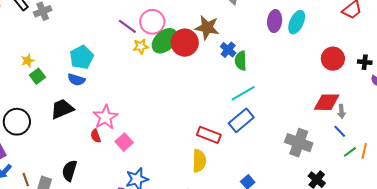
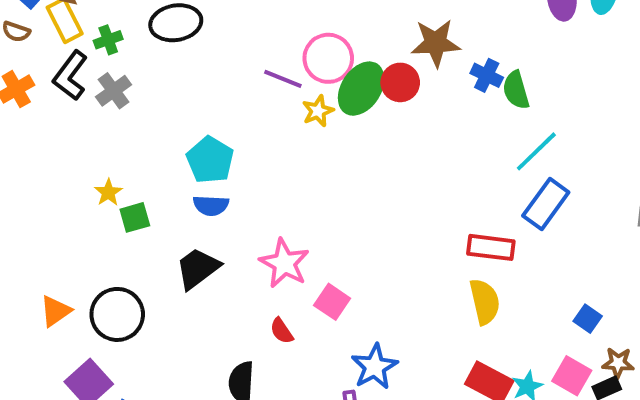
red circle: (185, 43) -> (400, 82), size x0.7
green square: (37, 76) -> (135, 217), turned 35
red semicircle: (96, 136) -> (282, 331), moved

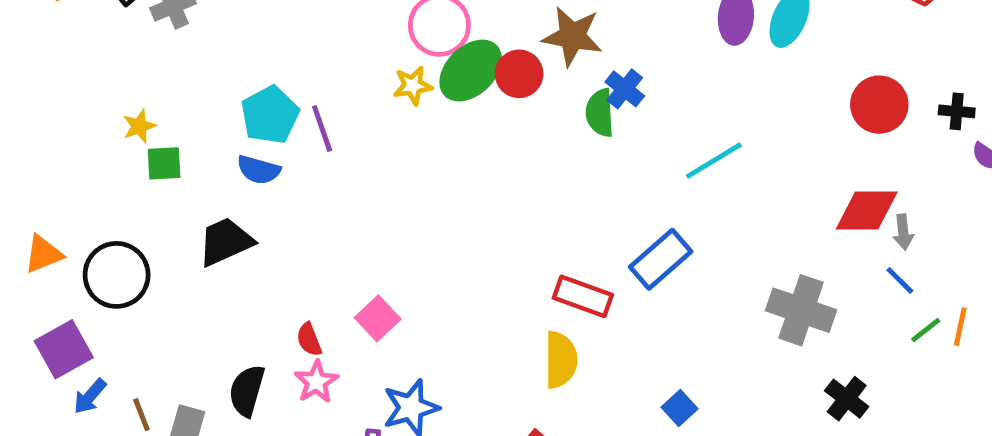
purple line: (283, 79) -> (322, 129), moved, turned 36
green semicircle: (516, 90) -> (600, 113), moved
cyan line: (536, 151) -> (714, 161), moved
pink star: (284, 263) -> (316, 382), moved, size x0.7

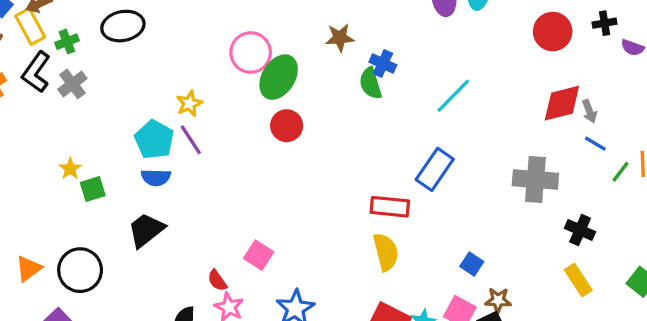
brown star: (572, 36) -> (340, 38), size x0.7
red circle: (519, 74) -> (287, 126), moved
yellow star: (413, 86) -> (189, 104), moved

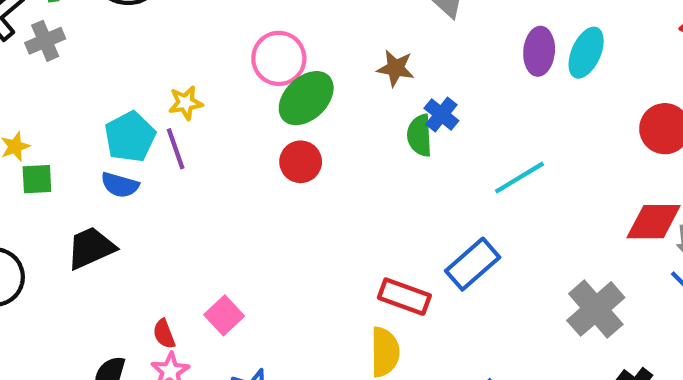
gray cross: (535, 180) -> (596, 309), turned 30

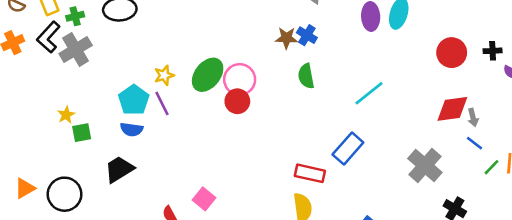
gray cross: (45, 41) -> (76, 49), size x1.4
pink circle: (279, 58) -> (240, 79), moved
green ellipse: (306, 98) -> (208, 75), moved
blue cross: (441, 114) -> (307, 35), moved

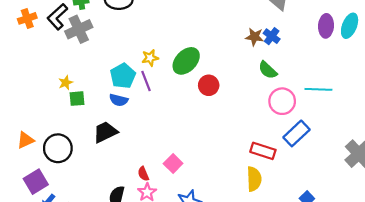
green semicircle: (306, 76) -> (268, 70), turned -42
pink circle: (240, 79) -> (282, 101), moved
cyan line: (369, 93) -> (318, 89), turned 35

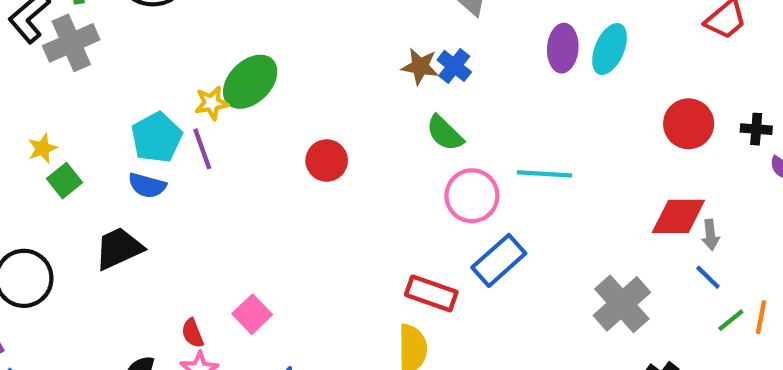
green ellipse: (186, 61) -> (250, 82), moved
green square: (77, 99) -> (65, 181), turned -35

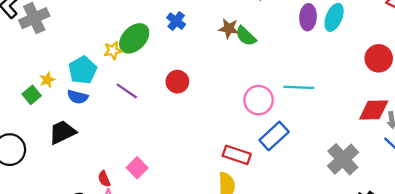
blue cross: (454, 66) -> (176, 21), moved
green semicircle: (445, 133) -> (246, 36), moved
yellow star: (43, 148) -> (47, 80), moved
purple line: (202, 149) -> (127, 91), moved, turned -35

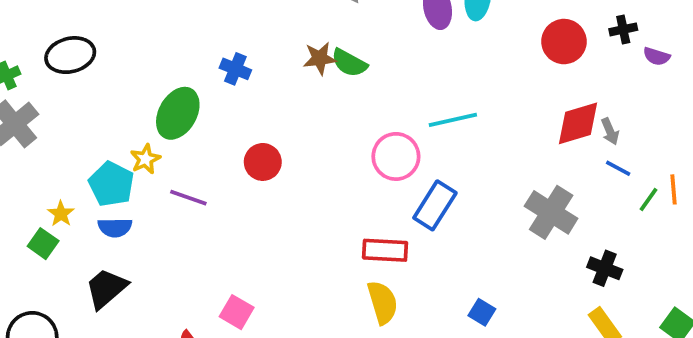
yellow star: (113, 51) -> (145, 159), moved

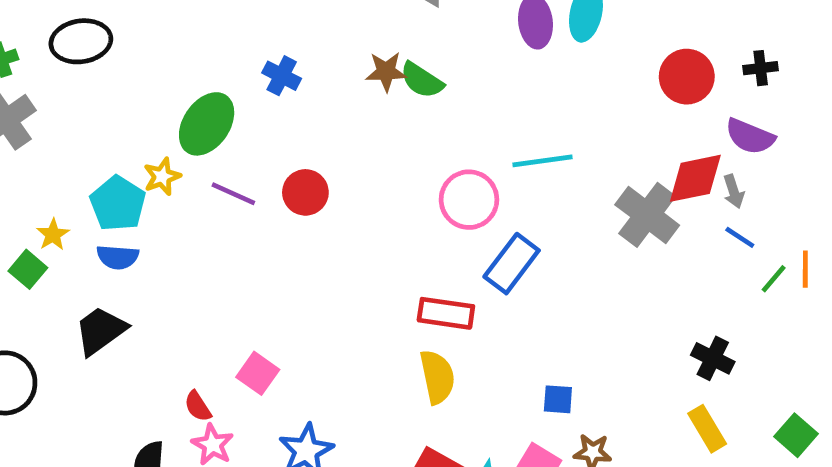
purple semicircle: (657, 56) -> (750, 136), moved, size x1.5
purple line: (188, 198) -> (233, 194), moved
gray cross: (551, 212) -> (647, 215), moved
blue square: (482, 312) -> (558, 399), turned -32

